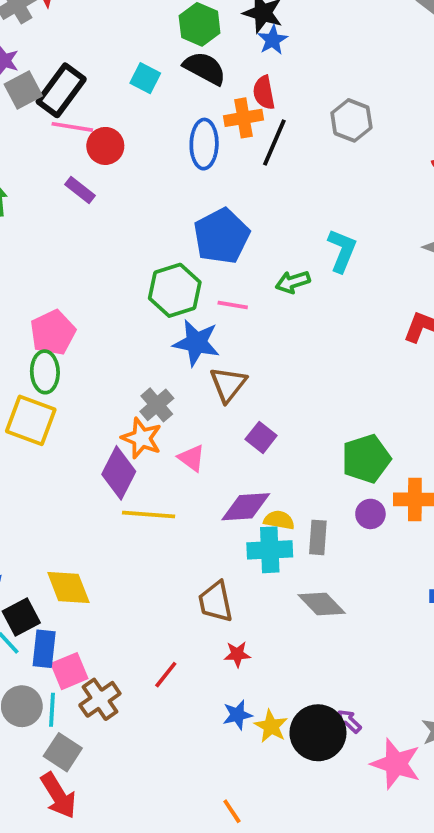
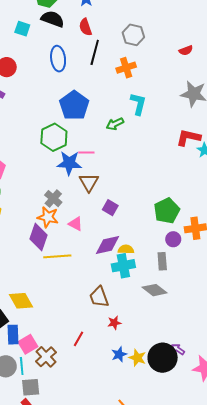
orange cross: (243, 118) -> (126, 68), moved
pink line: (233, 305) -> (86, 152), moved
gray rectangle: (318, 537) -> (162, 261), moved
gray square: (63, 752) -> (31, 387), turned -30

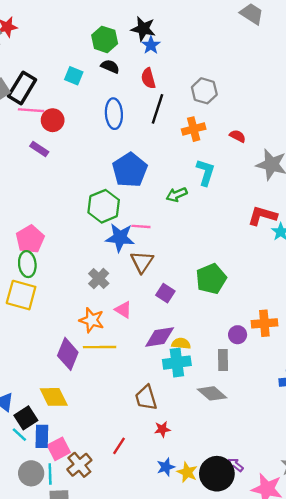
black semicircle: (53, 19) -> (110, 66), size x0.7
red semicircle: (186, 50) -> (238, 136), moved, turned -136
green pentagon: (167, 211) -> (211, 279), moved
orange star: (48, 217) -> (92, 320), moved
purple diamond: (39, 237) -> (68, 354), moved

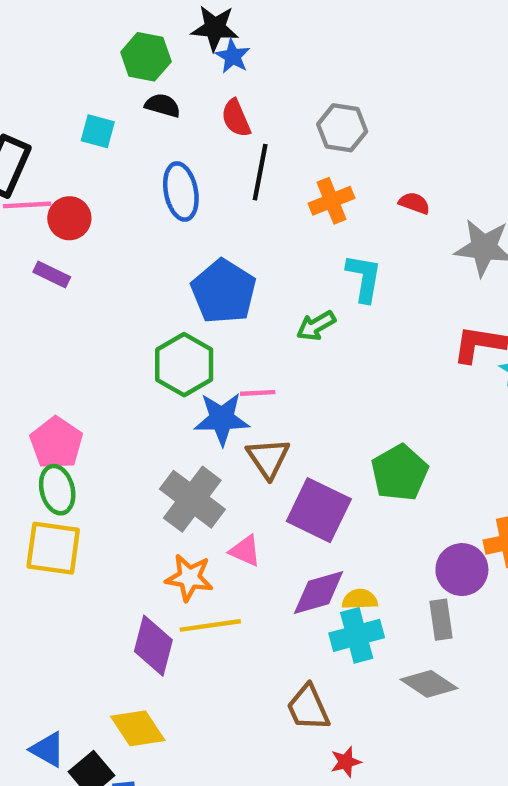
gray cross: (99, 279) -> (192, 499), size x1.6
purple square: (165, 293) -> (319, 510), size x1.8
purple circle: (238, 335) -> (462, 570), size x1.5

